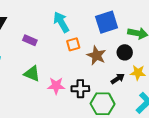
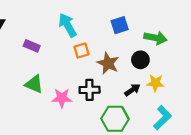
blue square: (107, 22) -> (120, 25), size x0.7
black cross: (80, 89) -> (90, 90), moved

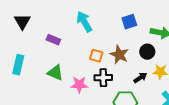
orange square: (81, 51) -> (96, 56), moved, turned 32

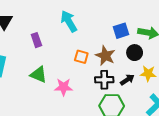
blue square: (129, 22) -> (121, 31), moved
purple rectangle: (53, 40) -> (36, 40), turned 48
black cross: (103, 78) -> (104, 80), moved

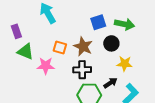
green triangle: (38, 75) -> (25, 52), moved
black arrow: (127, 80) -> (110, 83), moved
pink star: (64, 87) -> (46, 66), moved

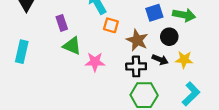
orange square: (60, 47) -> (111, 25), moved
black arrow: (110, 83) -> (160, 60), moved, turned 56

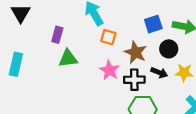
purple rectangle: (62, 23) -> (57, 35), turned 35
green triangle: (72, 46) -> (68, 58), turned -30
pink star: (95, 62) -> (109, 70), moved, turned 30

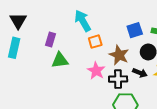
orange square: (108, 37) -> (95, 42), turned -32
cyan rectangle: (16, 64) -> (14, 48), moved

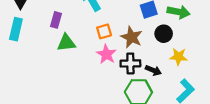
orange square: (95, 42) -> (104, 31), moved
black arrow: (140, 73) -> (153, 70), moved

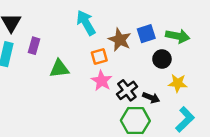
purple rectangle: (56, 20) -> (34, 46), moved
brown star: (132, 37) -> (120, 40), moved
black cross: (130, 63) -> (127, 90), turned -36

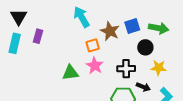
green triangle: (59, 69) -> (70, 73), moved
black cross: (127, 90) -> (126, 69), moved, turned 36
black arrow: (151, 98) -> (143, 87), moved

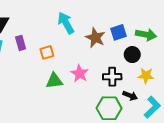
purple rectangle: (38, 36) -> (21, 43), turned -32
orange square: (93, 45) -> (47, 52), moved

